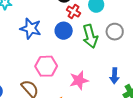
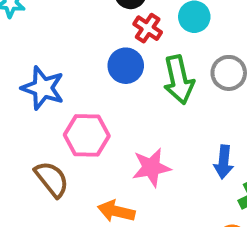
blue star: (31, 28) -> (43, 88), moved

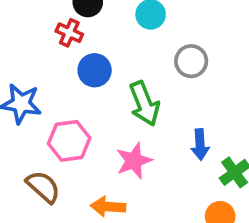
red cross: (148, 28) -> (69, 33), moved
green arrow: (179, 80) -> (144, 104), moved

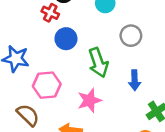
blue arrow: (200, 144) -> (135, 80), moved

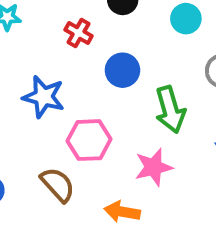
red cross: (50, 13) -> (79, 33), moved

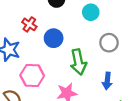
red cross: (79, 33) -> (29, 24), moved

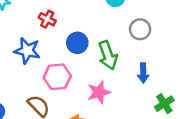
blue circle: (54, 38) -> (77, 43), moved

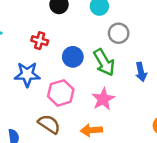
gray circle: (140, 29) -> (119, 33), moved

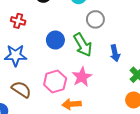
red cross: (40, 41) -> (18, 21), moved
pink hexagon: (61, 93) -> (55, 82), moved
brown semicircle: (49, 124) -> (21, 89), moved

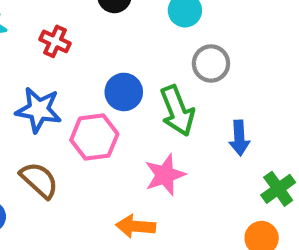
pink hexagon: (55, 82) -> (94, 137), moved

